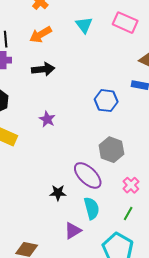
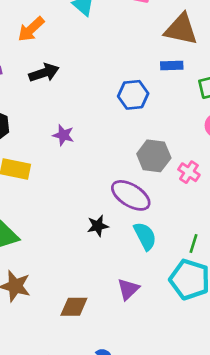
pink cross: (131, 185) -> (189, 172), moved
green line: (128, 214) -> (194, 244), moved
purple triangle: (73, 231) -> (128, 289), moved

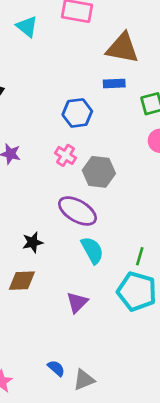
pink cross: (189, 172) -> (66, 155), moved
black star: (98, 226) -> (33, 242), moved
brown diamond: (74, 307) -> (22, 281), moved

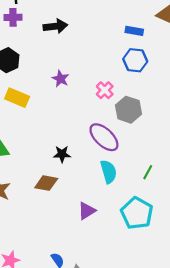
blue rectangle: (114, 84) -> (134, 31), moved
blue hexagon: (77, 113) -> (135, 60), moved
green line: (140, 256) -> (148, 172), moved

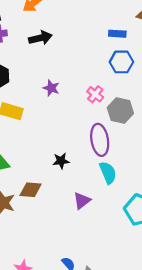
purple ellipse: (104, 137) -> (100, 140), turned 44
brown diamond: (46, 183) -> (31, 190), moved
purple triangle: (87, 211) -> (82, 201), moved

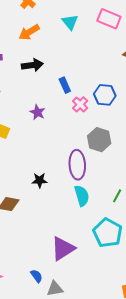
blue rectangle: (117, 34) -> (65, 85), moved, turned 56
pink cross: (95, 94) -> (80, 104), moved
purple triangle: (82, 201) -> (63, 248), moved, size x1.5

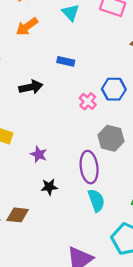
black arrow: (32, 65) -> (31, 87), moved
blue rectangle: (65, 85) -> (66, 61), moved, turned -49
purple star: (37, 112) -> (39, 154), moved

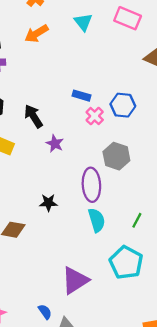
blue rectangle: (66, 61) -> (82, 96), moved
black arrow: (31, 87) -> (33, 116), moved, turned -115
purple star: (39, 154) -> (55, 144), moved

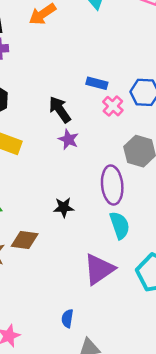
black arrow: (33, 116) -> (60, 110), moved
purple triangle: (75, 280) -> (99, 269), moved
blue semicircle: (45, 312) -> (67, 318), moved, turned -133

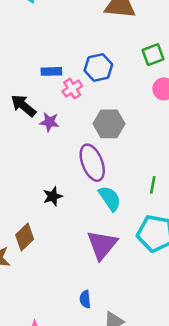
pink cross: (113, 106) -> (72, 89), turned 30
purple star: (68, 139) -> (49, 122), moved
brown diamond: (25, 240) -> (25, 237), turned -36

